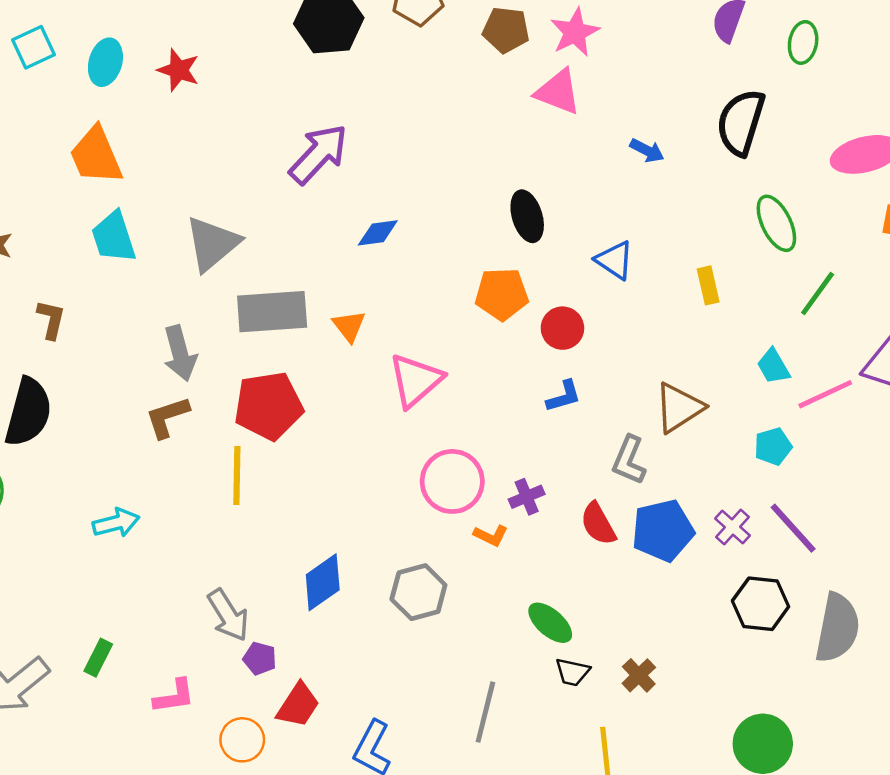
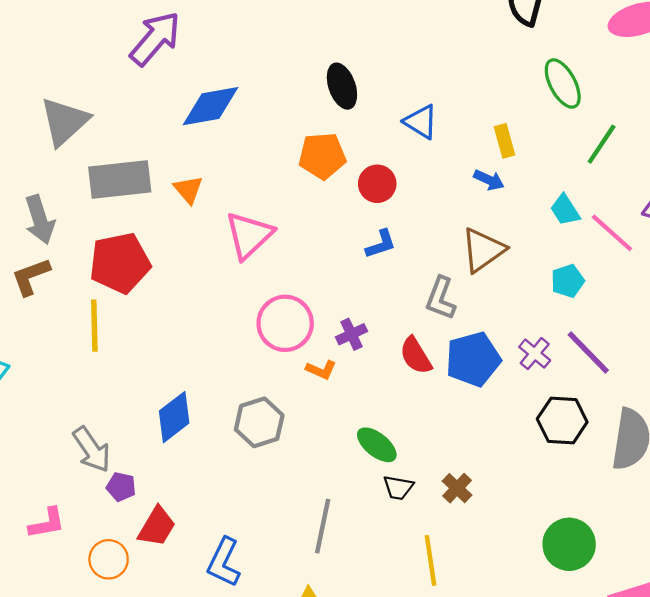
blue arrow: (647, 150) -> (489, 180), moved
blue diamond: (378, 233) -> (211, 106), size x1.6
pink line: (825, 394) -> (612, 233), turned 69

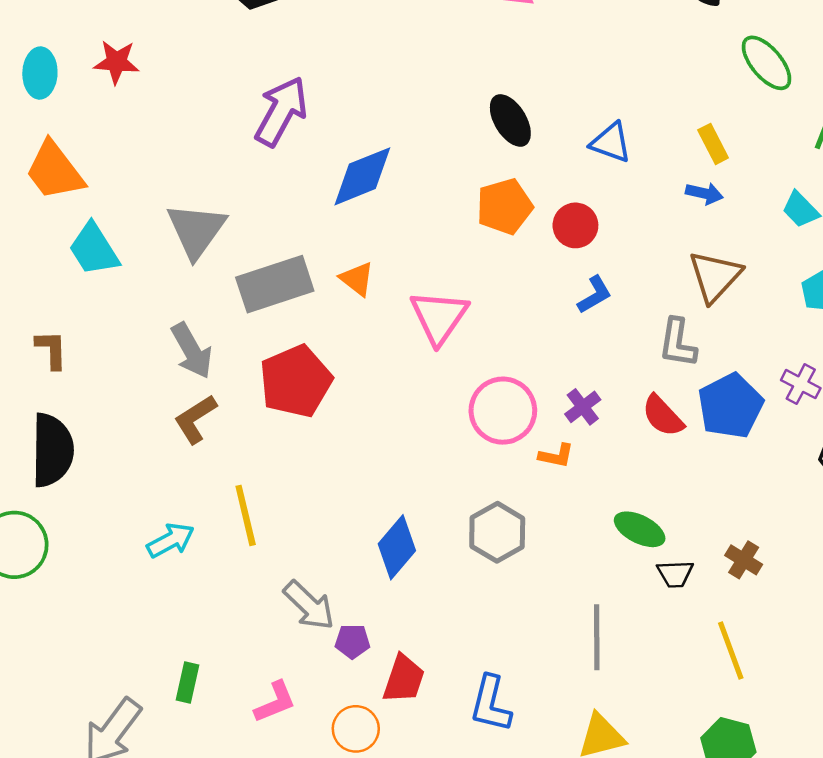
yellow line: (94, 326) -> (246, 515), moved

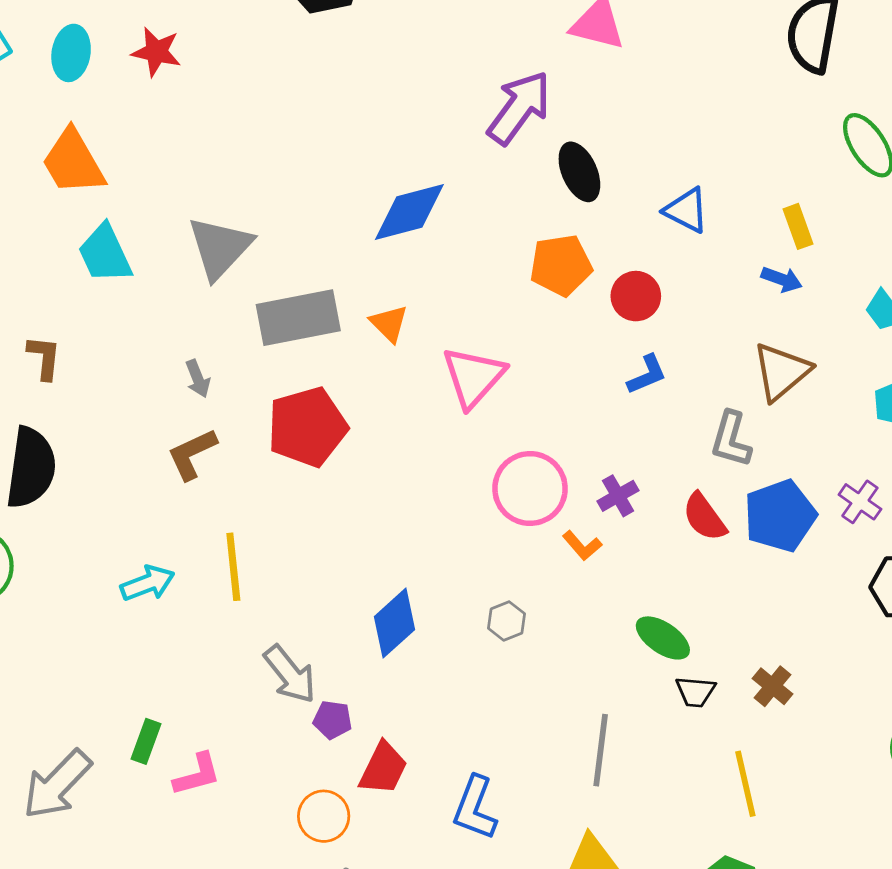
purple arrow: (281, 111) -> (519, 108), moved
gray arrow: (192, 351) -> (198, 379), size x0.6
orange L-shape: (556, 456) -> (582, 545), turned 30
gray hexagon: (497, 532) -> (506, 621), size x0.6
pink L-shape: (275, 702) -> (197, 775), moved

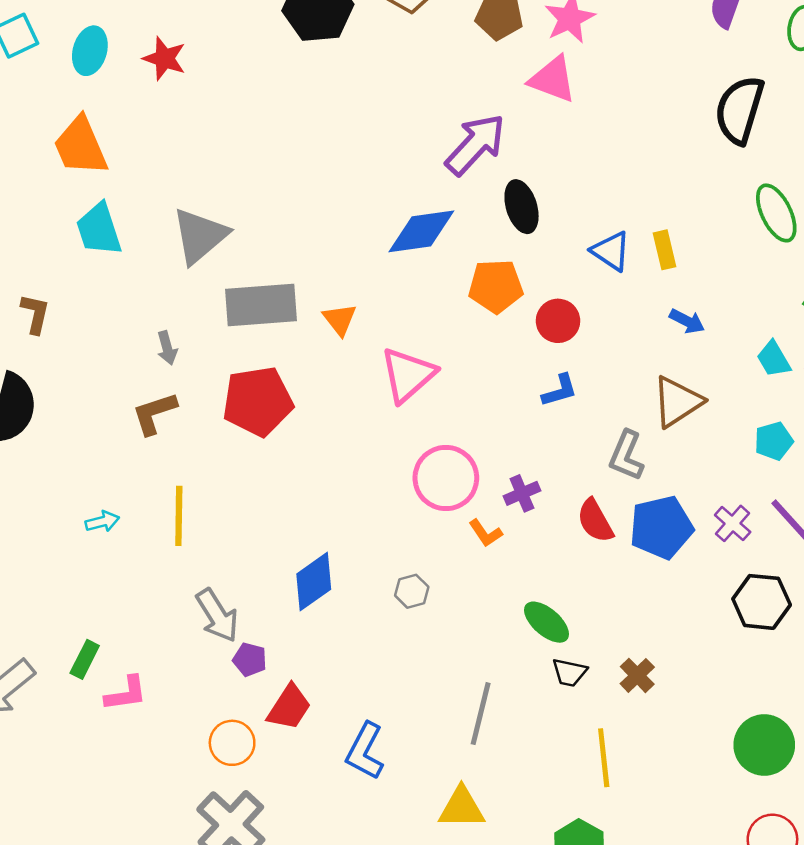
blue diamond: (409, 212) -> (421, 231), moved
yellow rectangle: (798, 226) -> (665, 250), moved
cyan arrow: (148, 583) -> (102, 522), size x0.7

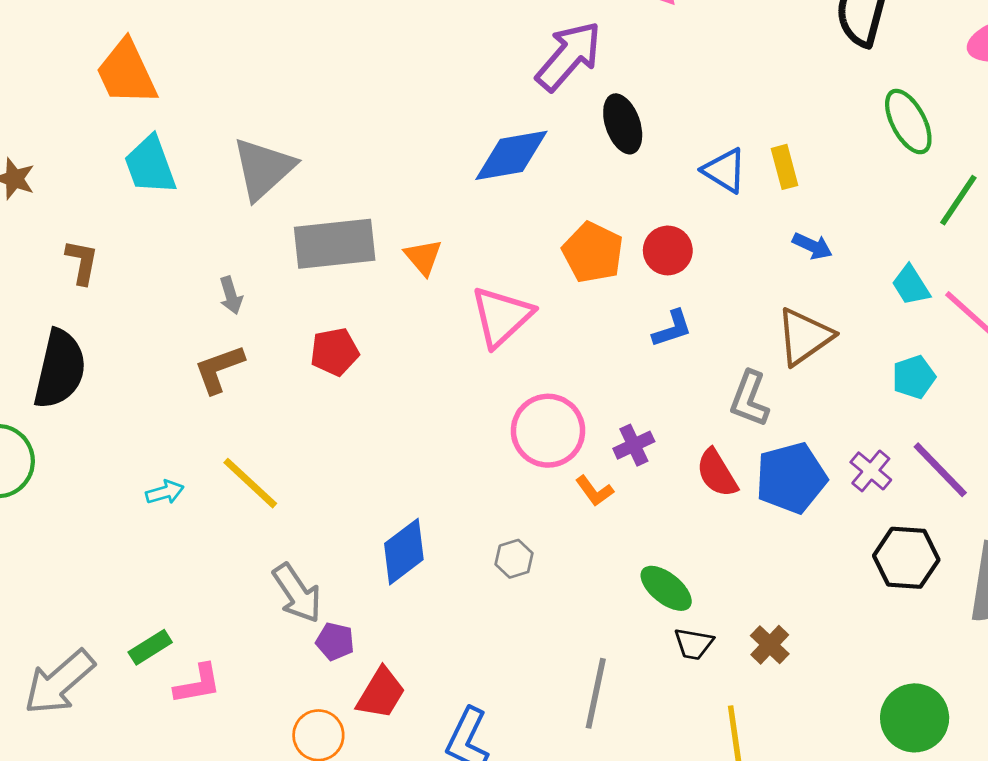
orange pentagon: (496, 286) -> (593, 252), moved, turned 30
red pentagon: (258, 401) -> (335, 352), size x0.6
yellow line: (179, 516) -> (250, 483), turned -46
green rectangle: (85, 659) -> (150, 647), turned 33

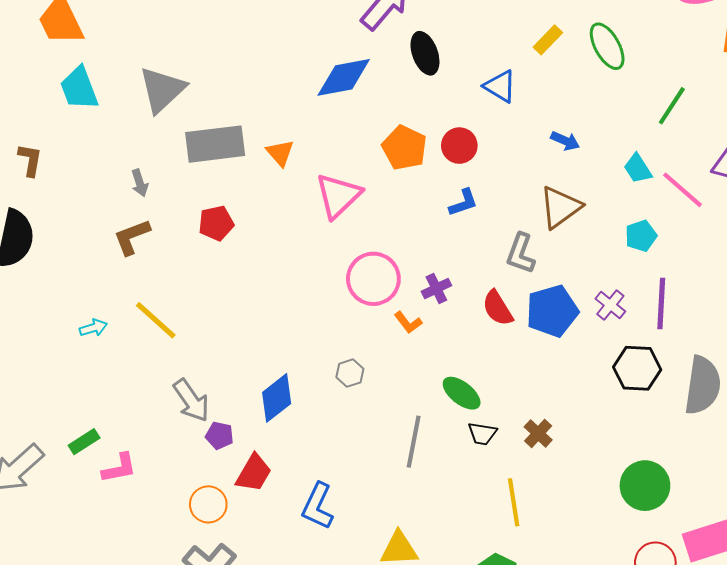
green ellipse: (908, 122) -> (607, 46), moved
yellow rectangle: (784, 167) -> (548, 40), moved, turned 60
purple line: (940, 470) -> (661, 304), turned 48
blue diamond: (404, 552) -> (277, 398), moved
gray line: (596, 693) -> (414, 442), moved

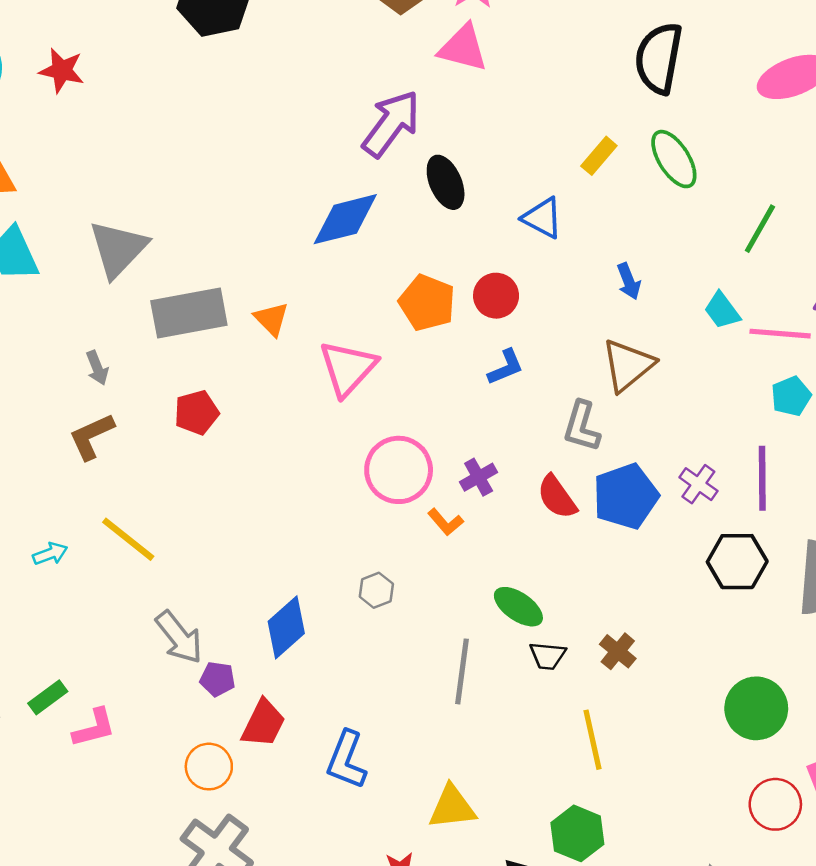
blue arrow: (565, 141) -> (629, 281), turned 48
pink line: (683, 190) -> (780, 334), turned -33
cyan pentagon: (641, 236) -> (791, 396), moved

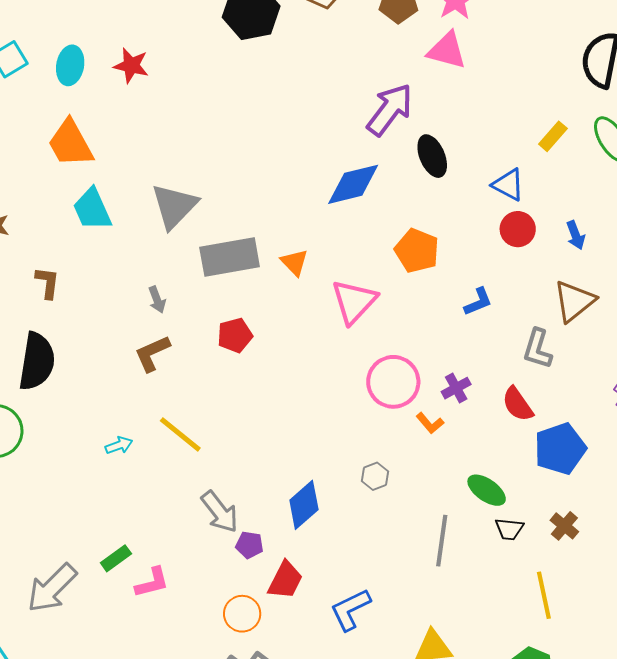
red circle: (496, 296) -> (518, 229), moved
blue pentagon: (626, 496) -> (560, 449), moved
blue L-shape: (346, 760) -> (350, 609), turned 42

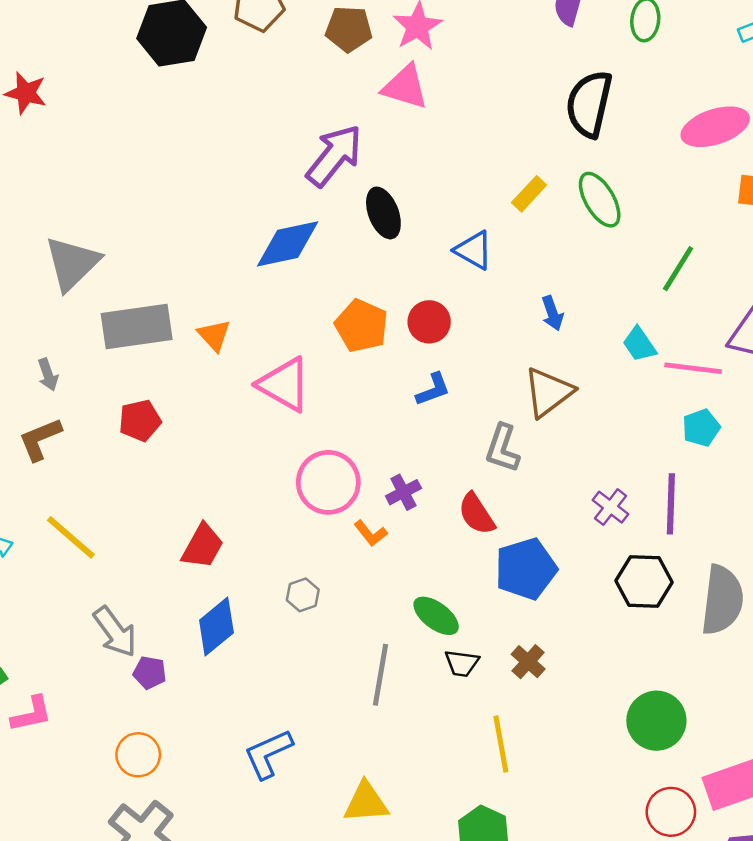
red circle: (518, 229) -> (429, 322), moved
pink triangle: (354, 301) -> (284, 384), turned -45
red trapezoid: (285, 580) -> (203, 546), moved

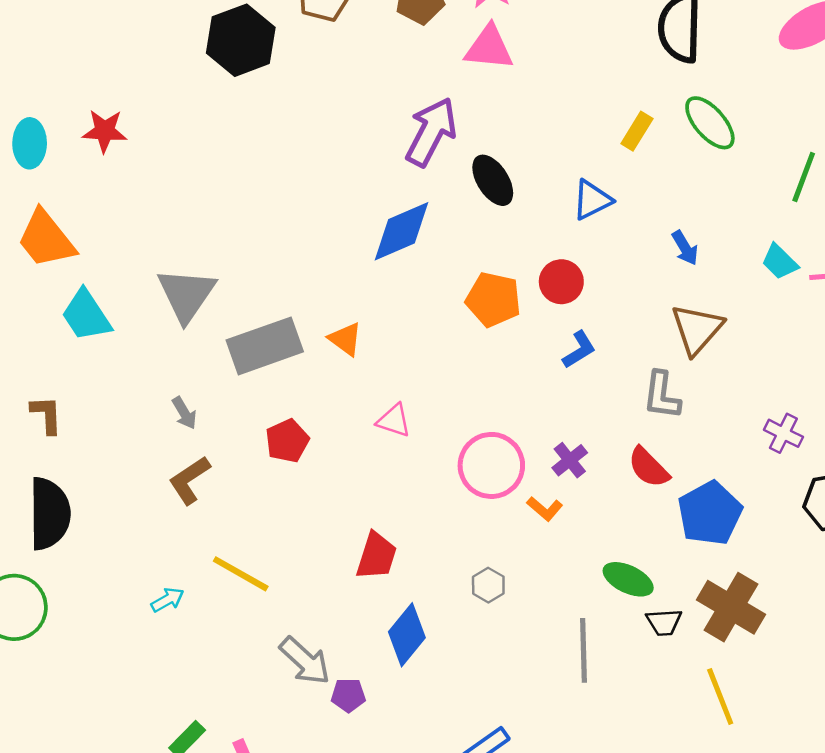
blue triangle: (474, 250) -> (592, 200), turned -45
pink triangle: (284, 384) -> (394, 421), moved, size x0.6
brown cross: (528, 662) -> (731, 607), size x1.8

